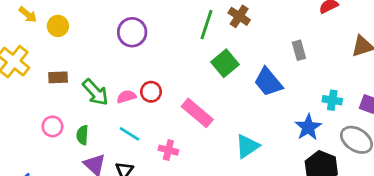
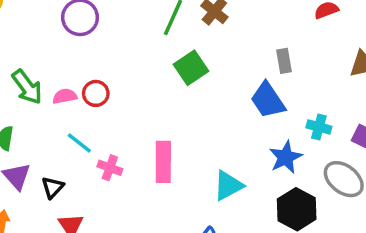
blue trapezoid: (268, 82) -> (268, 100), moved
pink rectangle: (197, 113) -> (163, 162), moved, turned 44
cyan line: (130, 134) -> (79, 143), moved
cyan triangle: (247, 146) -> (228, 186), moved

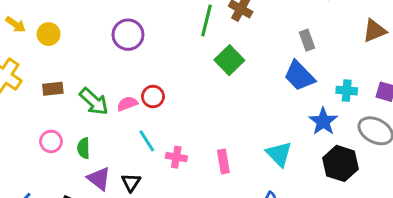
cyan line: (79, 143) -> (147, 141), turned 30
pink rectangle: (163, 162) -> (223, 161), moved, size x0.7
cyan triangle: (228, 186) -> (279, 154), turned -36

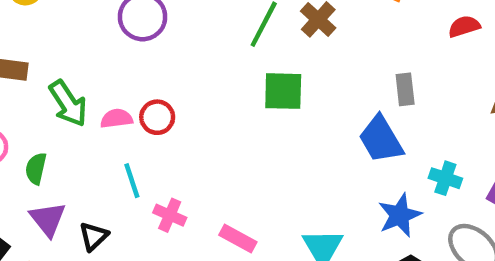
green square: (229, 60) -> (283, 91), turned 32
pink rectangle: (223, 161) -> (238, 239), turned -65

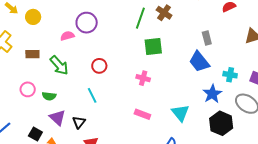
pink semicircle: (116, 119) -> (67, 36), moved
green semicircle: (36, 169) -> (49, 96), turned -88
pink cross: (170, 215) -> (143, 78), moved

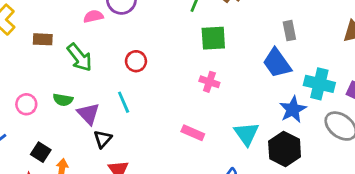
cyan cross: (230, 75) -> (319, 84), size x1.5
pink cross: (143, 78) -> (209, 82), moved
pink circle: (28, 89) -> (26, 104), moved
purple triangle: (57, 118) -> (88, 114), moved
black hexagon: (221, 123) -> (285, 149), moved

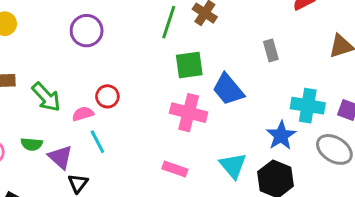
pink semicircle: (93, 16) -> (83, 114), moved
blue trapezoid: (277, 63) -> (228, 89), moved
pink cross: (209, 82) -> (189, 113), size x1.6

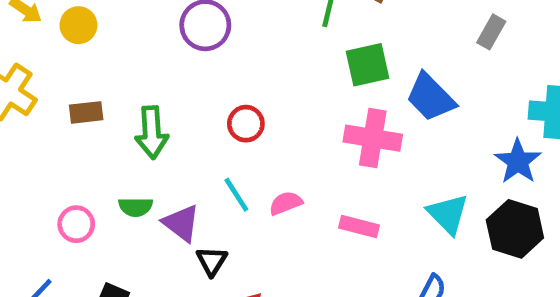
gray rectangle: (271, 50) -> (491, 32), turned 50
green arrow: (46, 97) -> (152, 132), turned 44
pink semicircle: (83, 114) -> (286, 203), moved

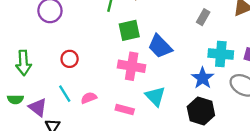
gray rectangle: (491, 32) -> (203, 17), moved
cyan triangle: (448, 214) -> (155, 96), moved

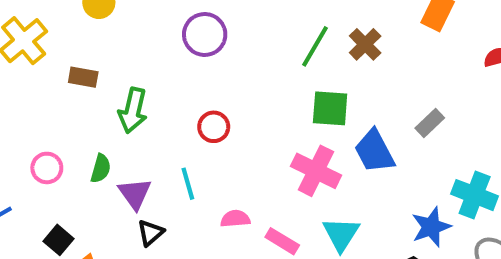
gray rectangle: (203, 17) -> (430, 123), moved
pink semicircle: (89, 98) -> (235, 219), moved
green semicircle: (15, 99) -> (101, 169), turned -91

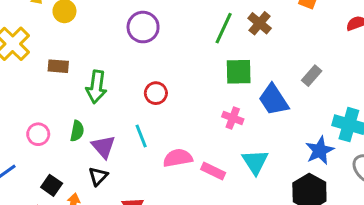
pink cross: (316, 171) -> (233, 118), size x0.6
pink semicircle: (235, 219) -> (178, 158), size x1.4
black triangle: (151, 233) -> (98, 176), moved

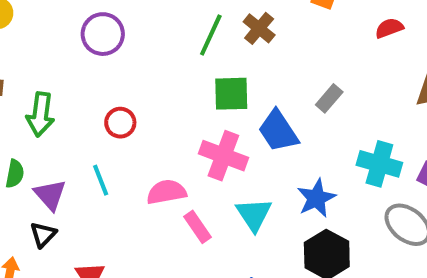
pink cross: (233, 118) -> (223, 156), size x1.6
blue star: (320, 150) -> (316, 198), moved
pink semicircle: (178, 158) -> (166, 192), moved
pink rectangle: (213, 171) -> (197, 227), turned 30

